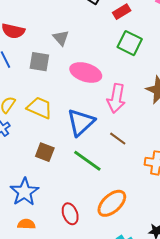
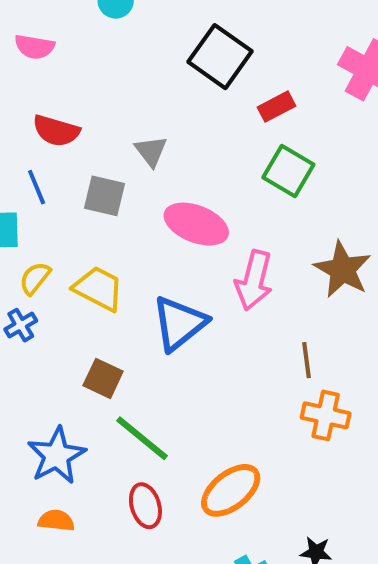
brown line: (118, 139) -> (306, 360), moved, turned 42
green line: (87, 161) -> (142, 438), moved

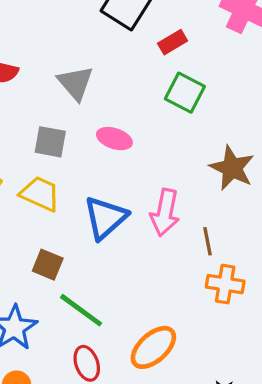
gray triangle: (151, 151) -> (75, 83), size x1.4
gray square: (104, 196) -> (50, 142), moved
pink ellipse: (196, 224) -> (114, 139), size x0.7
pink arrow: (254, 280) -> (165, 213), moved

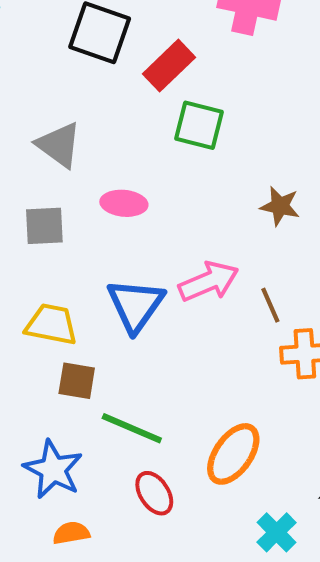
red rectangle: (173, 42) -> (169, 66), size x1.4
brown star: (232, 168) -> (280, 206), size x0.7
yellow trapezoid: (40, 194) -> (51, 324), moved
pink arrow: (165, 213) -> (209, 281), turned -111

